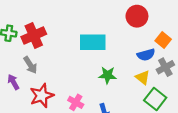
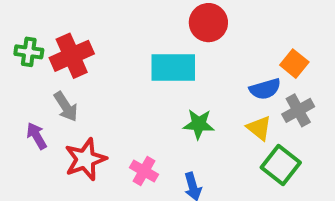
red circle: (137, 16) -> (208, 23), moved

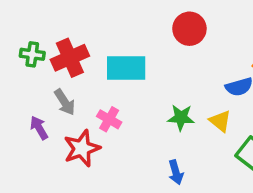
cyan rectangle: (173, 67) -> (126, 68), moved
yellow triangle: (259, 128) -> (220, 121), moved
pink cross: (144, 171) -> (109, 119), moved

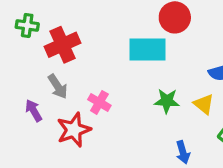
green cross: (32, 54) -> (27, 25), moved
cyan rectangle: (126, 68) -> (148, 50), moved
blue arrow: (176, 172) -> (183, 152), moved

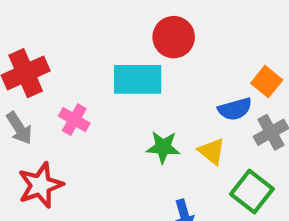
pink cross: (99, 102) -> (74, 120), moved

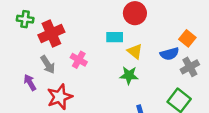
cyan rectangle: (138, 79) -> (115, 37), size x0.6
yellow triangle: (212, 151) -> (135, 51), moved

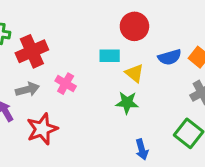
blue semicircle: (170, 54) -> (170, 57), moved
gray arrow: (48, 65) -> (27, 89), turned -72

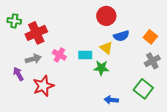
cyan rectangle: (110, 56) -> (85, 55), moved
blue semicircle: (170, 57) -> (121, 36), moved
blue arrow: (142, 149) -> (111, 100), turned 112

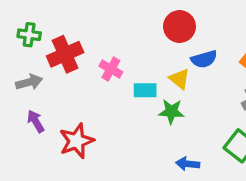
pink cross: (59, 55) -> (111, 69), moved
gray arrow: (33, 59) -> (29, 82), moved

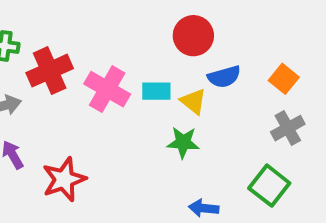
pink cross: (111, 69) -> (107, 89), size x1.5
cyan rectangle: (145, 90) -> (156, 91), moved

